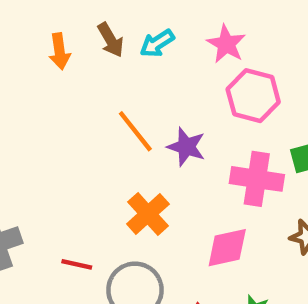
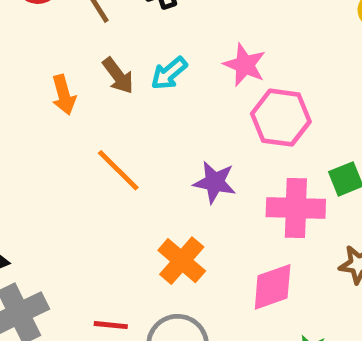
orange line: (135, 131) -> (118, 170), moved

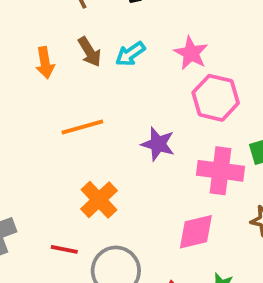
orange line: (118, 170) -> (82, 127), turned -66
orange cross: (182, 261) -> (99, 200), moved

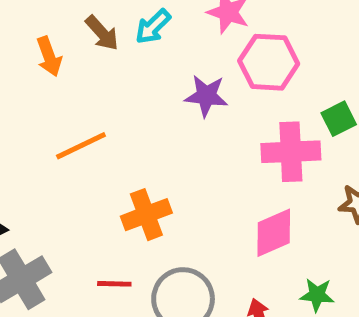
orange line: (82, 127) -> (81, 146), moved
purple star: (158, 144) -> (206, 96), moved
orange cross: (99, 200) -> (146, 215), turned 33

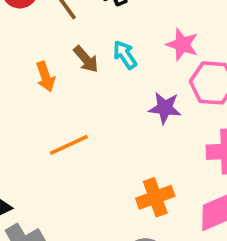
cyan arrow: (153, 27) -> (125, 55), turned 100
orange cross: (146, 215) -> (155, 197), moved

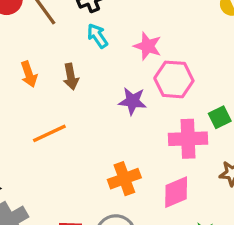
cyan arrow: (125, 55) -> (97, 36), moved
brown arrow: (86, 59) -> (71, 77), moved, turned 30

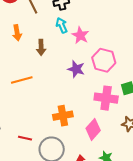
pink star: (148, 46) -> (80, 35), moved
orange arrow: (29, 74) -> (17, 33), moved
pink diamond: (176, 192) -> (93, 129), turned -35

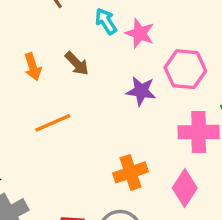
orange arrow: (17, 33) -> (33, 67), moved
brown arrow: (41, 47) -> (77, 64), turned -35

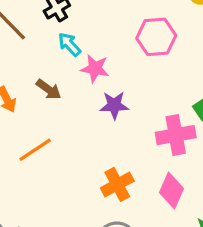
pink star: (140, 33) -> (95, 68), moved
pink hexagon: (185, 69) -> (156, 37), moved

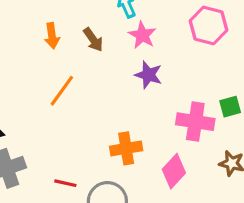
orange line: (35, 150) -> (62, 91), turned -40

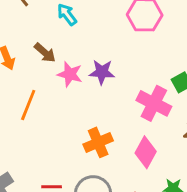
pink star: (142, 35) -> (70, 74), moved
pink cross: (195, 122) -> (154, 103), turned 32

